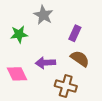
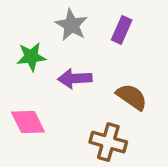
purple rectangle: (75, 33) -> (122, 30), moved
purple arrow: (45, 63) -> (75, 78), moved

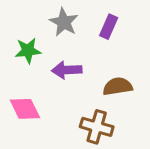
brown semicircle: (132, 97) -> (118, 86), turned -44

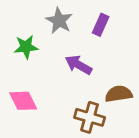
purple arrow: (67, 70) -> (78, 65), moved, turned 32
brown semicircle: (118, 86) -> (119, 94), moved

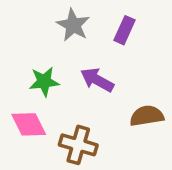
green star: (26, 47) -> (44, 82), moved
brown cross: (90, 117) -> (78, 145), moved

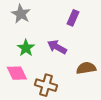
gray star: (73, 25) -> (21, 14), moved
green star: (44, 82) -> (26, 48), turned -30

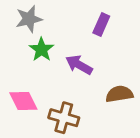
gray star: (21, 14) -> (29, 19), turned 30
green star: (26, 48) -> (41, 50), moved

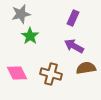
purple arrow: (79, 65) -> (74, 46), moved
brown cross: (64, 118) -> (51, 74), moved

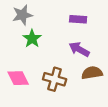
purple rectangle: (73, 18) -> (78, 19), turned 70

